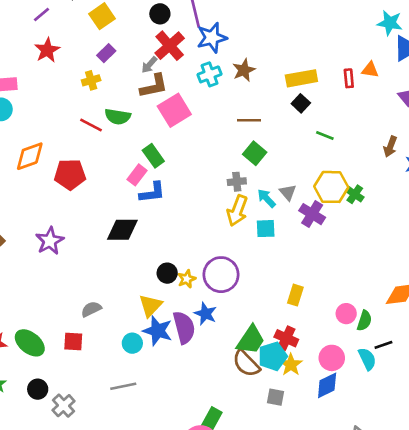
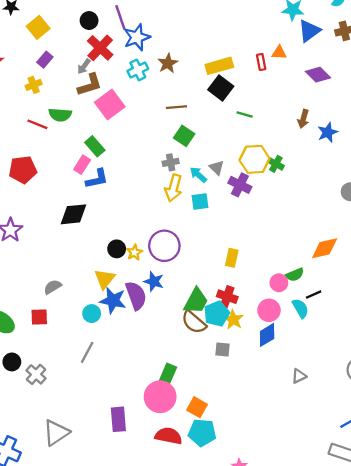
black square: (301, 103) -> (221, 88), size x1.5
pink circle: (346, 314) -> (279, 283), moved
green semicircle: (364, 321) -> (295, 275), turned 54
gray line: (123, 386) -> (87, 352), turned -45

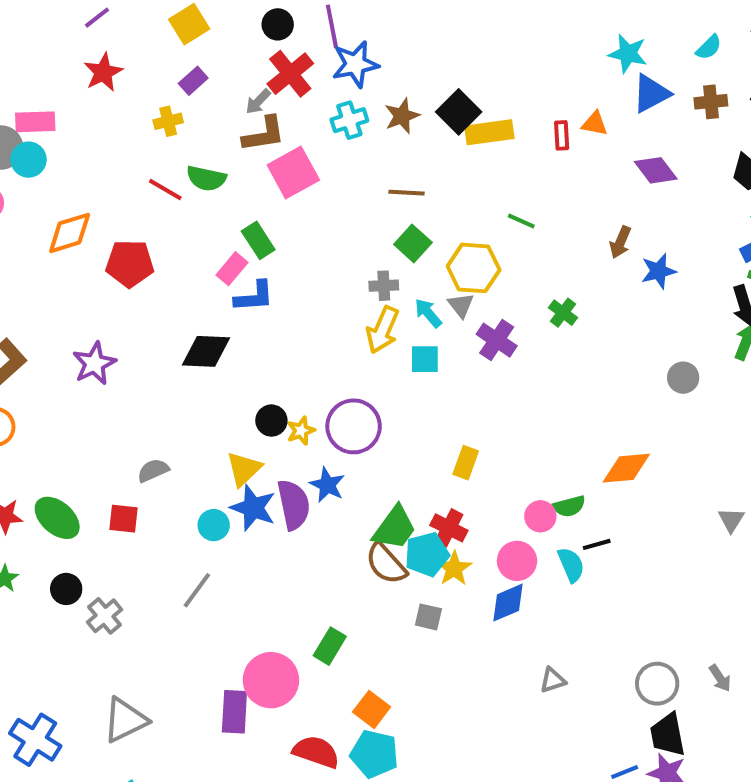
black square: (221, 88) -> (459, 112), moved
yellow hexagon: (255, 159) -> (474, 268), moved
pink circle: (160, 397) -> (271, 680), moved

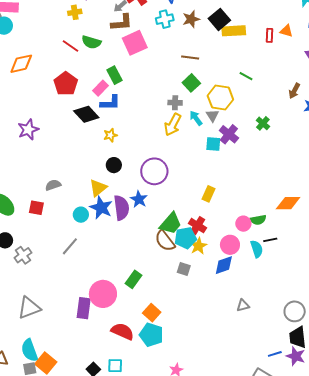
red pentagon: (130, 263) -> (66, 84), moved, turned 30
black diamond: (206, 351) -> (86, 114), moved, turned 40
cyan square: (425, 359) -> (213, 144), moved
yellow star: (301, 431) -> (110, 135), moved

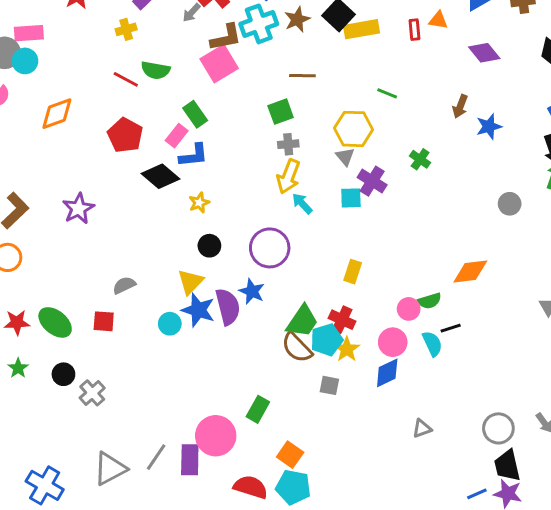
cyan cross: (165, 19) -> (259, 24), size x1.4
brown L-shape: (122, 23) -> (226, 37), moved
green square: (191, 83) -> (281, 112), moved, turned 30
cyan arrow: (196, 118) -> (302, 204), moved
gray line: (70, 246) -> (156, 457), moved

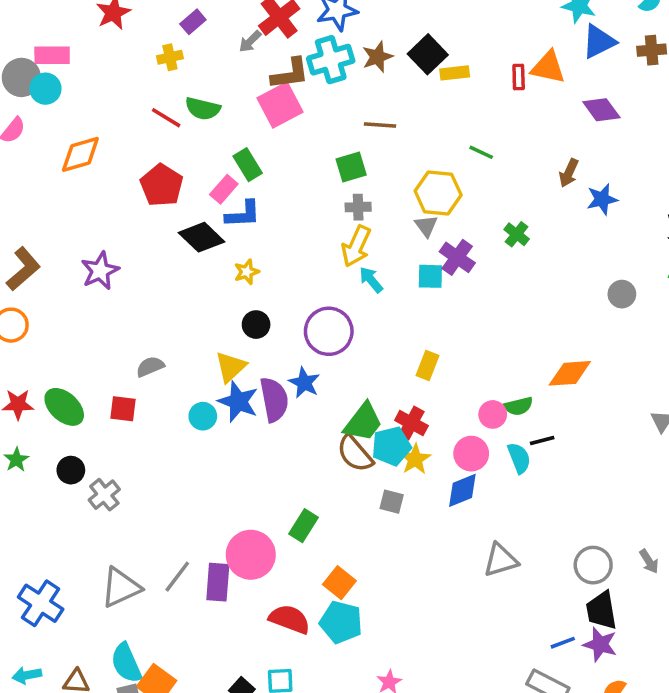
orange triangle: (438, 20) -> (548, 67), size x1.5
yellow rectangle: (362, 29) -> (455, 73), size x0.7
gray triangle: (422, 429) -> (501, 560), size x1.5

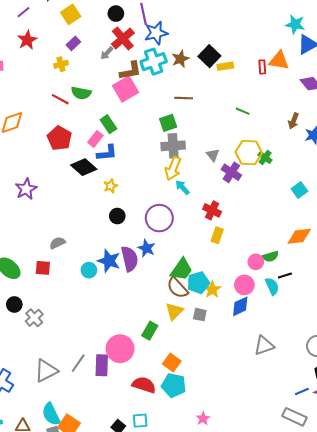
yellow hexagon: (438, 193) -> (249, 153), moved
gray cross: (358, 207) -> (173, 146), size x1.6
cyan square: (430, 276) -> (299, 190), moved, turned -35
yellow triangle: (231, 367) -> (174, 311), moved
red cross: (411, 423) -> (212, 210), moved

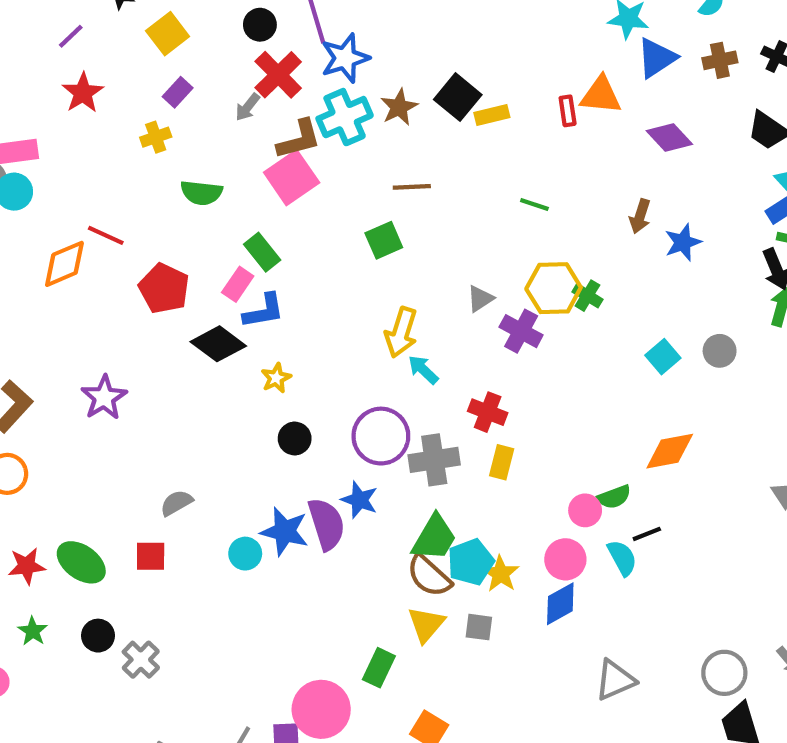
red line: (60, 99) -> (106, 235), moved
gray cross: (173, 146) -> (434, 460), moved
gray triangle: (213, 155) -> (480, 299), turned 40

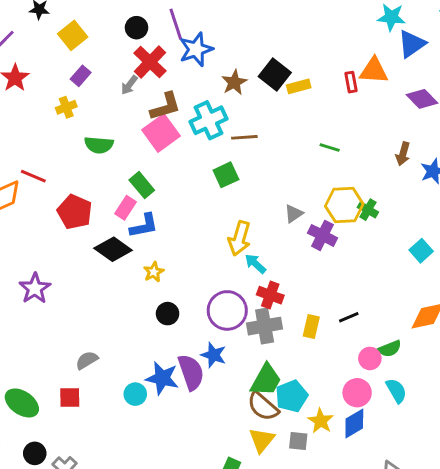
cyan cross: (345, 117) -> (208, 120), moved
red cross: (488, 412) -> (270, 295), moved
black line: (647, 534) -> (349, 317), moved
yellow star: (501, 574) -> (321, 421), moved

